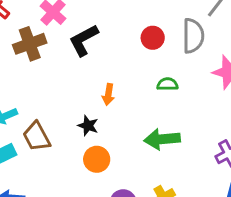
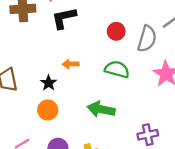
green semicircle: (167, 84) -> (117, 69), size x1.5
orange arrow: (108, 94) -> (71, 64), turned 63

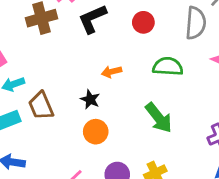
red circle: (116, 31) -> (143, 22), moved
green arrow: (101, 109) -> (159, 118), turned -128

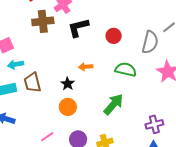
green arrow: (159, 118) -> (113, 104), turned -110

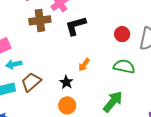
red circle: (114, 36) -> (122, 34), moved
orange arrow: (86, 67) -> (84, 65), turned -48
brown trapezoid: (32, 83) -> (31, 82), turned 65

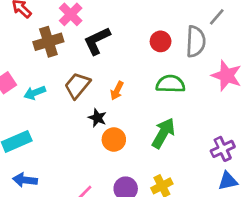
cyan arrow: (14, 64) -> (35, 93), moved
brown trapezoid: (31, 82) -> (77, 86), moved
orange circle: (67, 105) -> (114, 140), moved

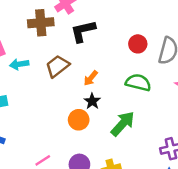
black star: (97, 118) -> (92, 101), moved

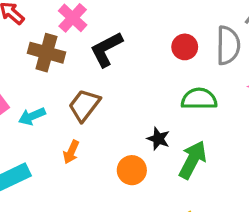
brown cross: (41, 23) -> (46, 53), turned 35
orange arrow: (91, 78) -> (71, 152), moved
black star: (92, 101) -> (158, 139), moved

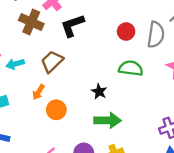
green arrow: (193, 160) -> (108, 120), moved, turned 55
orange circle: (132, 170) -> (56, 110), moved

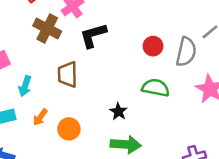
brown trapezoid: (52, 62) -> (68, 74), turned -50
cyan arrow: (15, 64) -> (25, 86), moved, turned -60
orange arrow: (38, 92) -> (40, 117), moved

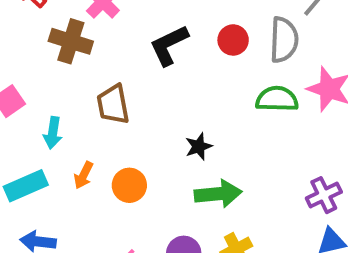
black L-shape: (93, 35) -> (169, 45), moved
green semicircle: (156, 88) -> (277, 99), moved
black star: (118, 111) -> (199, 146), turned 30

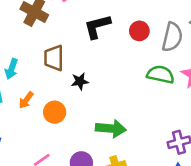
black star: (199, 146) -> (80, 81), moved

